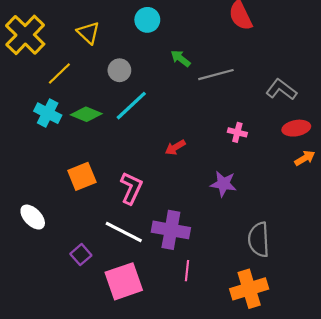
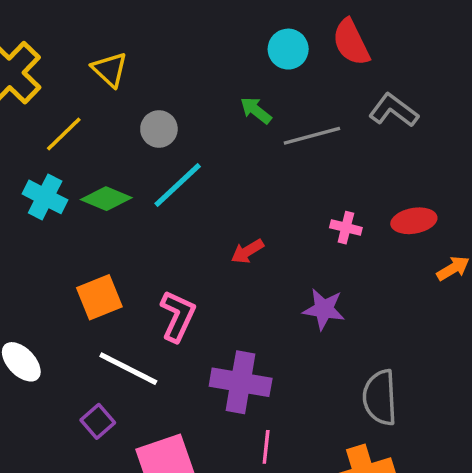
cyan circle: (147, 20) -> (288, 49), moved
gray L-shape: (281, 90) -> (394, 110), moved
red ellipse: (296, 128) -> (414, 221), moved
white line: (124, 232) -> (128, 369), moved

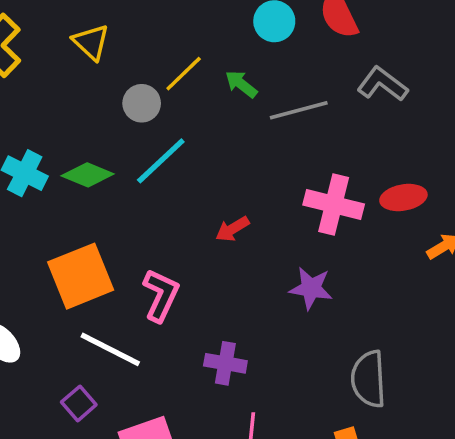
yellow line: (64, 134) -> (184, 74), moved
pink cross: (346, 228) -> (334, 204), size x1.8
orange square: (99, 297) -> (81, 276), size x1.4
purple cross: (241, 382) -> (225, 363), size x0.7

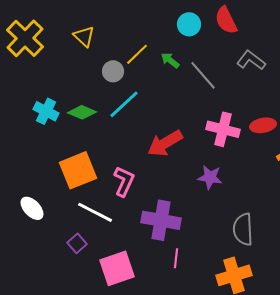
gray line: (299, 110) -> (203, 75), turned 64
red arrow: (232, 229) -> (165, 143), size x1.8
purple cross: (225, 363) -> (161, 220), size x1.6

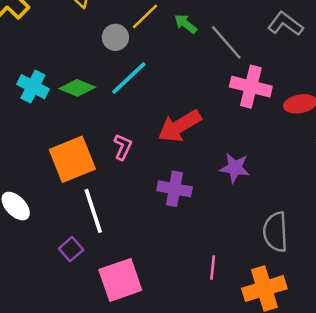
pink cross: (223, 129) -> (251, 87), moved
pink L-shape: (124, 181) -> (123, 147), moved, size x0.7
white line: (95, 212) -> (93, 211), turned 45
purple cross: (161, 220) -> (174, 189), moved, size x0.7
pink line: (176, 258) -> (213, 268), moved

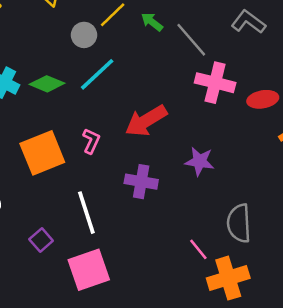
white line: (93, 211) -> (86, 213), moved
pink line: (213, 268) -> (198, 249), moved, turned -45

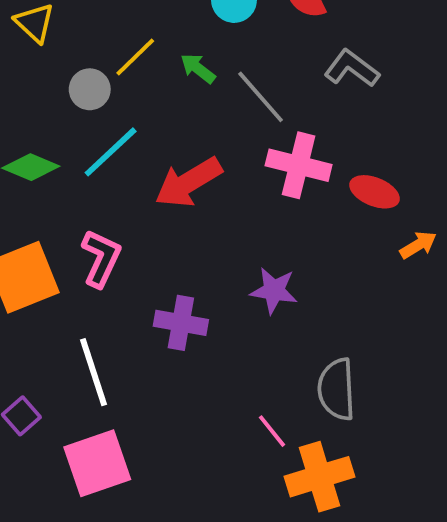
red ellipse: (263, 99) -> (375, 192), turned 32
red arrow: (146, 121) -> (188, 182), moved
pink L-shape: (91, 141) -> (101, 258), size x1.4

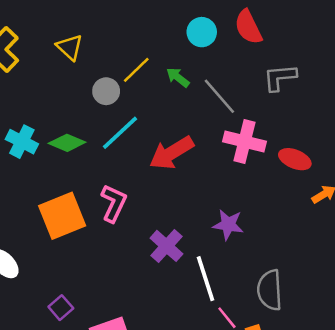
gray L-shape: (352, 68) -> (280, 77), turned -42
purple cross: (181, 323) -> (167, 246), turned 32
white line: (93, 372) -> (206, 279), moved

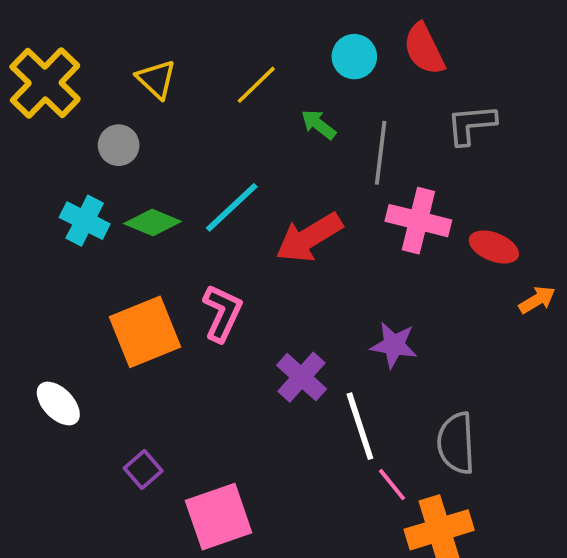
yellow line: (136, 70) -> (256, 85), moved
gray circle: (106, 91) -> (119, 145), moved
gray line: (219, 96) -> (381, 153), turned 48

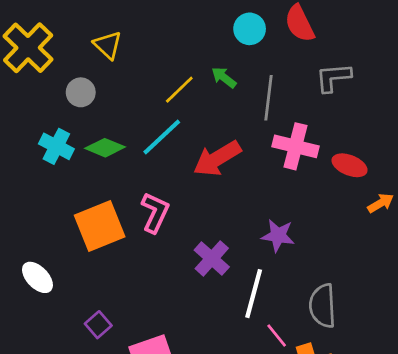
yellow line: (256, 85) -> (179, 90), moved
white line: (360, 426) -> (254, 294), turned 33

